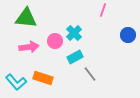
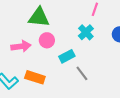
green triangle: (26, 18) -> (39, 17), moved
cyan cross: (74, 33) -> (86, 32), moved

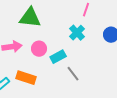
pink circle: (47, 40) -> (39, 49), moved

